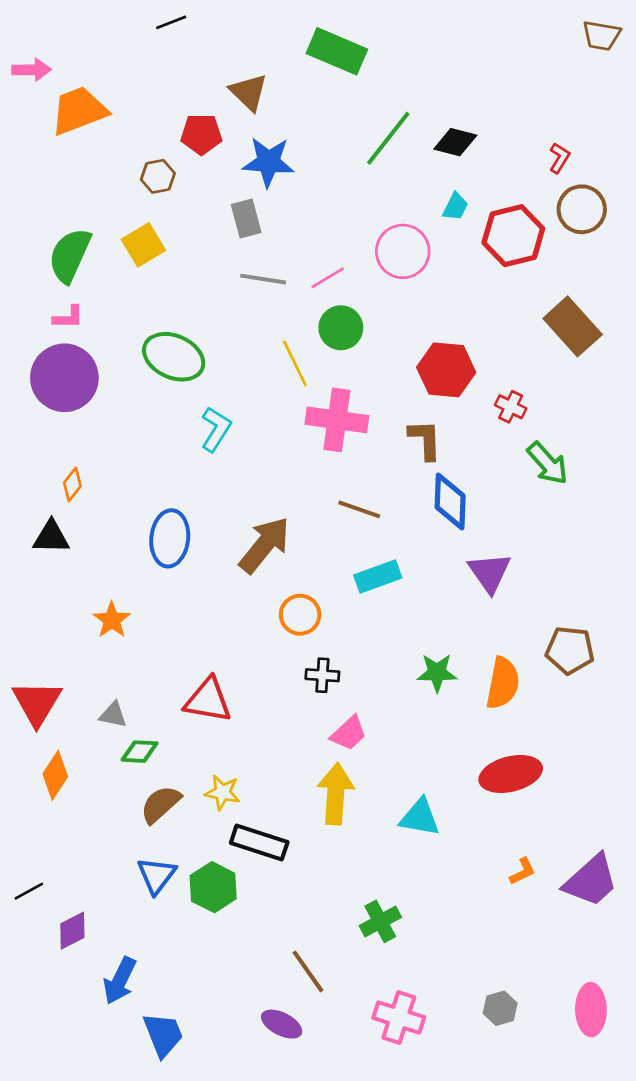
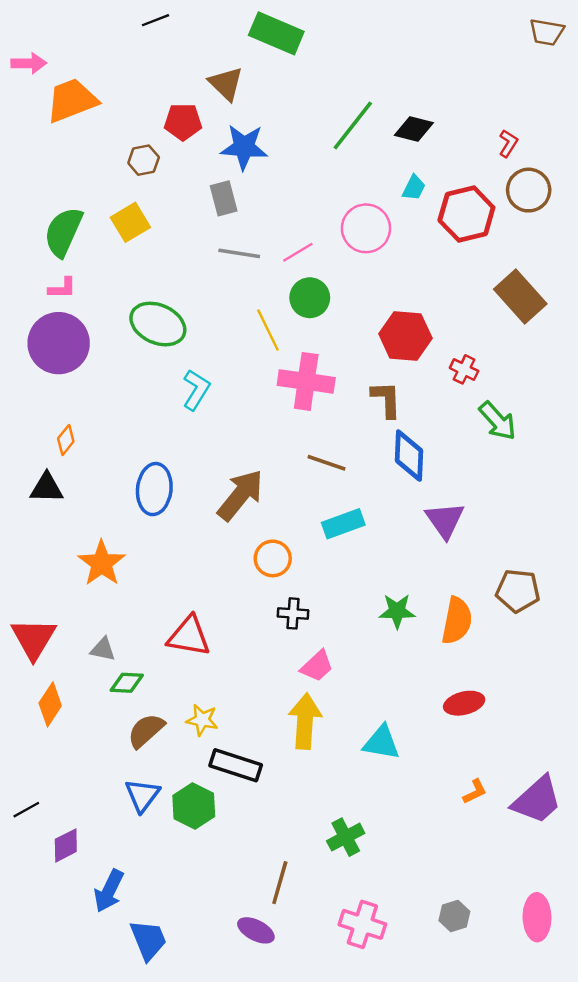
green rectangle: (337, 51) -> (276, 33), moved
orange star: (112, 620) -> (102, 563), size x1.4
red ellipse: (511, 774) -> (464, 703), size x0.7
brown line: (308, 971) -> (280, 883), turned 51

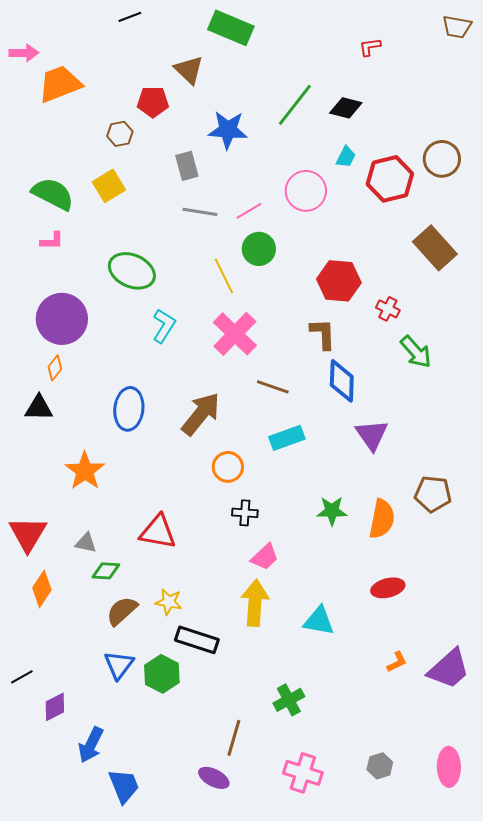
red L-shape: (508, 143) -> (370, 47), moved, turned -130
blue star: (244, 147) -> (228, 130), moved
green semicircle: (63, 232) -> (53, 194), turned 93
purple circle: (59, 343) -> (62, 319), moved
pink cross: (306, 381) -> (235, 334), moved, turned 36

